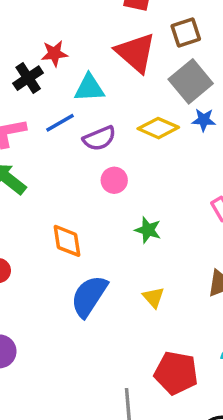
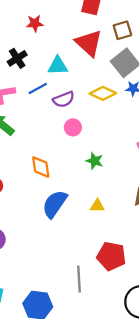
red star: (54, 54) -> (35, 23), moved
yellow triangle: (153, 297) -> (97, 206), turned -48

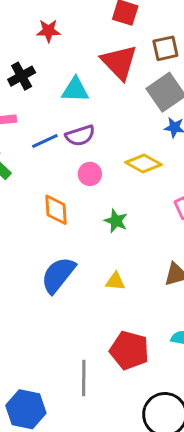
blue line: (38, 88) -> (45, 141), moved
yellow diamond: (103, 93) -> (143, 164), moved
orange diamond: (41, 167) -> (56, 210), moved

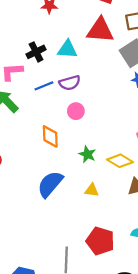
red triangle: (119, 62) -> (100, 30), turned -44
black cross: (22, 76) -> (36, 52), moved
yellow diamond: (143, 164) -> (120, 161), moved
green star: (116, 221) -> (87, 154), moved

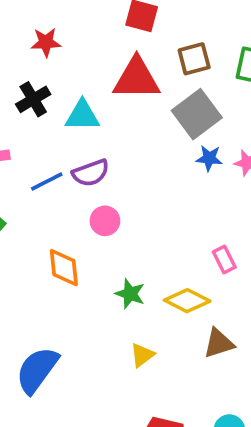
black cross: (36, 52) -> (33, 99), moved
blue semicircle: (50, 184) -> (37, 370), moved
yellow triangle: (92, 190) -> (142, 355), turned -40

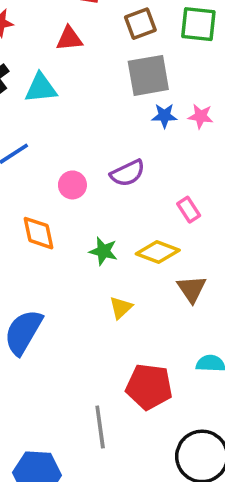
red triangle: (137, 79) -> (69, 39), moved, size x0.6
gray square: (197, 114) -> (148, 75), turned 33
purple semicircle: (91, 173) -> (128, 173), moved
brown triangle: (219, 343) -> (192, 289), turned -40

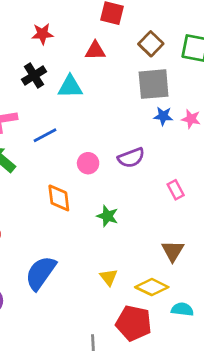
brown square: (140, 24) -> (151, 44), turned -30
yellow diamond: (158, 252) -> (152, 287), moved
yellow triangle: (121, 308) -> (109, 277), moved, turned -30

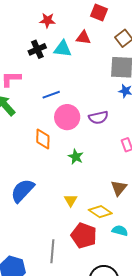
cyan triangle: (70, 87) -> (63, 49), moved
blue line: (45, 135) -> (51, 95), moved
pink circle: (88, 163) -> (67, 117), size x1.6

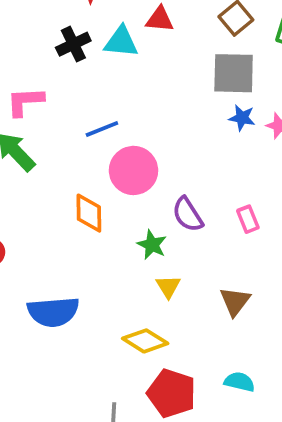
purple semicircle: (98, 117) -> (188, 214), moved, turned 72
blue semicircle: (23, 191) -> (53, 312), turned -136
yellow triangle: (71, 200) -> (168, 286), moved
yellow diamond: (100, 212) -> (145, 341), moved

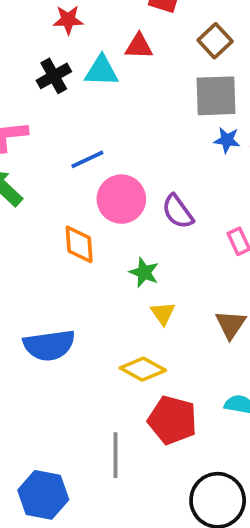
purple semicircle: (188, 214) -> (178, 212), moved

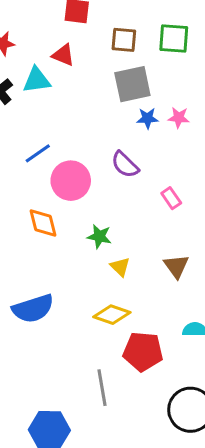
brown square: (215, 41) -> (124, 40), turned -32
red triangle: (139, 46) -> (63, 55), turned 30
purple semicircle: (178, 212) -> (125, 165), moved

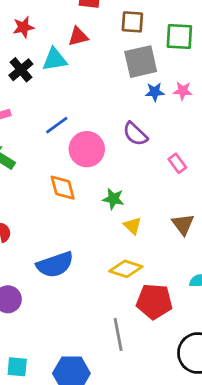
green square: (174, 39) -> (179, 36), moved
red triangle: (63, 55) -> (78, 36), turned -35

